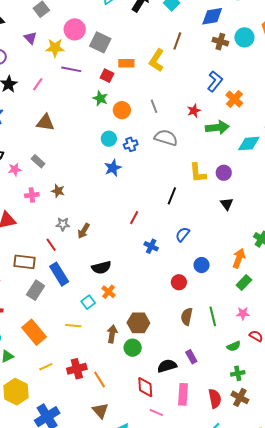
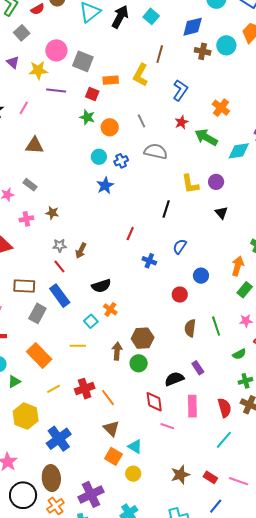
blue L-shape: (215, 81) -> (180, 90), moved
green arrow: (217, 127) -> (206, 137), turned -140
red line: (51, 245) -> (59, 267), moved

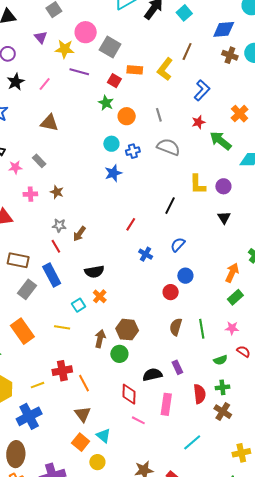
blue circle: (201, 276) -> (185, 276), moved
yellow line: (54, 389) -> (38, 385), moved
red semicircle: (225, 408) -> (200, 394), moved

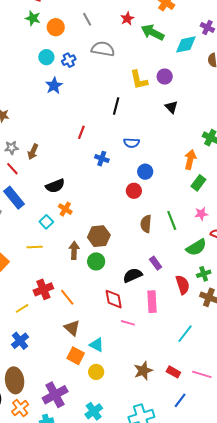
blue semicircle: (178, 245) -> (132, 143), turned -119
green semicircle: (220, 360) -> (196, 247), size x1.5
blue cross: (29, 416) -> (20, 341), size x0.7

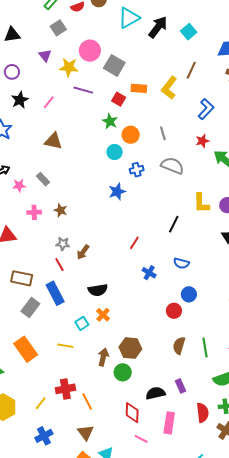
cyan circle: (46, 57) -> (115, 152), moved
yellow line: (22, 308) -> (41, 403), turned -32
blue cross: (20, 341) -> (44, 436), moved

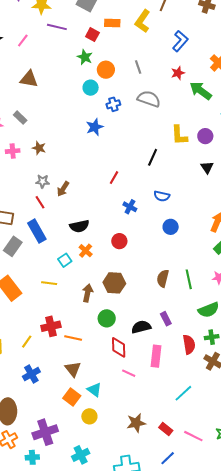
red circle: (174, 311) -> (119, 241), moved
green circle: (123, 372) -> (107, 318), moved
orange line: (87, 402) -> (73, 338), turned -48

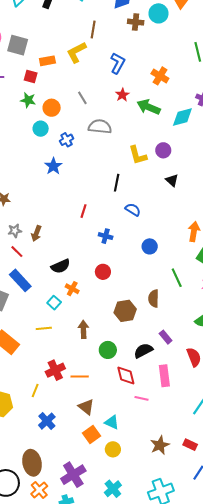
yellow L-shape: (143, 21) -> (76, 52), turned 40
blue semicircle: (162, 196) -> (133, 210), moved, turned -147
green line: (189, 279) -> (177, 278), moved
brown hexagon: (114, 283) -> (125, 311), moved
orange square: (72, 397) -> (91, 434), turned 30

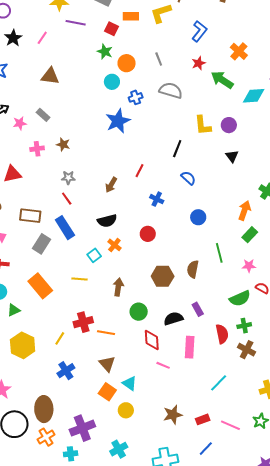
blue star: (53, 166) -> (118, 121), size x1.4
brown arrow: (36, 233) -> (111, 185), moved
orange square: (91, 434) -> (107, 392), turned -30
red rectangle: (190, 445) -> (203, 419), turned -56

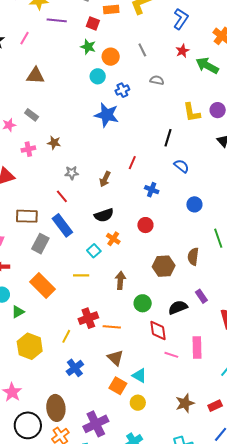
gray semicircle: (171, 90) -> (157, 80), size x0.6
blue star: (118, 121) -> (107, 115), turned -30
gray star: (68, 178) -> (72, 173), moved
pink rectangle: (190, 347) -> (197, 347), moved

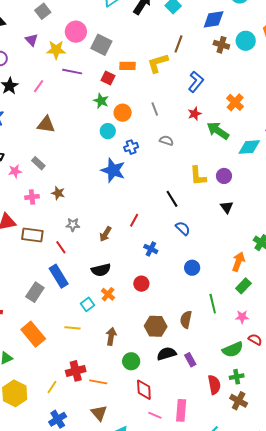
black line: (168, 138) -> (172, 199), turned -54
brown rectangle: (27, 216) -> (32, 235), moved
black semicircle: (178, 307) -> (166, 354), moved

